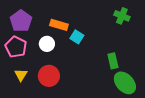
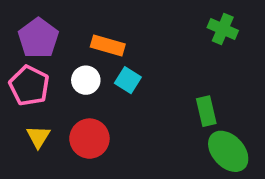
cyan square: (77, 37) -> (128, 80), moved

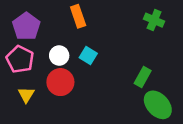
orange rectangle: (108, 45) -> (78, 16), moved, turned 55
green rectangle: (206, 111) -> (143, 77), turned 42
red circle: (89, 139) -> (60, 82), moved

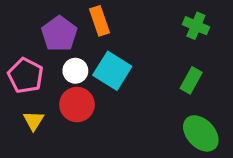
purple pentagon: (26, 26) -> (59, 34), moved
cyan square: (88, 56) -> (112, 71), size x1.6
green rectangle: (143, 77) -> (191, 80), moved

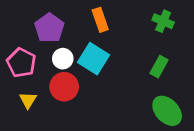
orange rectangle: (99, 21) -> (100, 20), moved

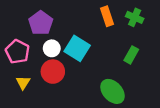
orange rectangle: (100, 20) -> (107, 16), moved
green ellipse: (167, 111) -> (113, 91), moved

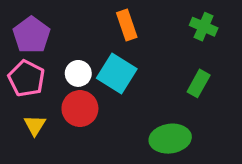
orange rectangle: (107, 16) -> (127, 25), moved
purple pentagon: (41, 23) -> (31, 35), moved
green ellipse: (113, 91) -> (170, 139), turned -55

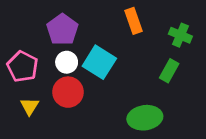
orange rectangle: (127, 25) -> (133, 21), moved
green cross: (204, 27) -> (180, 35), moved
purple pentagon: (31, 35) -> (62, 29), moved

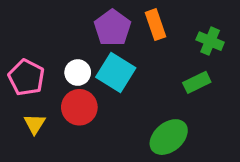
purple pentagon: (62, 29) -> (112, 28), moved
green rectangle: (169, 71) -> (197, 82), turned 35
green ellipse: (145, 118) -> (169, 137), turned -32

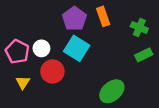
white circle: (78, 73) -> (41, 48), moved
green rectangle: (197, 82) -> (144, 55), moved

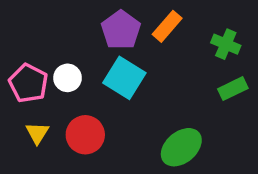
orange rectangle: (103, 16) -> (167, 26), turned 60
red circle: (52, 71) -> (85, 135), moved

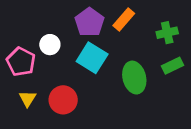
green cross: (226, 44) -> (167, 33), turned -36
white circle: (68, 78) -> (50, 45), moved
green ellipse: (181, 147) -> (134, 78), moved, turned -64

